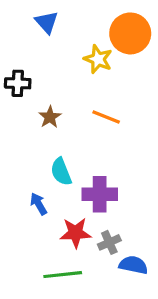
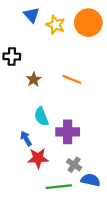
yellow star: (98, 59) -> (56, 25), moved
red star: (76, 233) -> (38, 158), moved
gray cross: (109, 242) -> (74, 165), turned -32
green line: (63, 275) -> (59, 187), moved

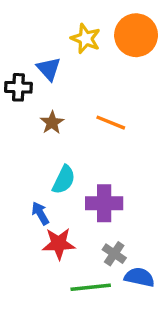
blue triangle: (31, 15) -> (49, 69), moved
cyan semicircle: (41, 117) -> (64, 180), turned -132

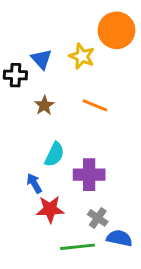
yellow star: (86, 39) -> (82, 56), moved

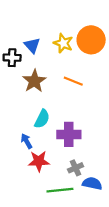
orange circle: (116, 30) -> (91, 40), moved
brown star: (44, 105) -> (34, 81), size x1.5
gray cross: (98, 218) -> (75, 168), turned 32

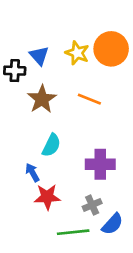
purple cross: (69, 134) -> (100, 164), moved
blue semicircle: (92, 183) -> (112, 224), turned 120

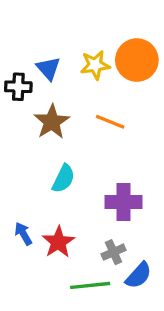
yellow star: (77, 53) -> (95, 65), turned -30
blue arrow: (32, 172) -> (23, 234), moved
red star: (47, 197) -> (58, 242), turned -30

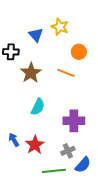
orange circle: (137, 60) -> (79, 52), moved, size x0.6
yellow star: (95, 65) -> (60, 27), moved, turned 30
blue triangle: (48, 68) -> (36, 35), moved

